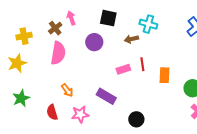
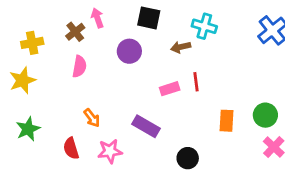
pink semicircle: (58, 53) -> (79, 66), size x0.7
orange rectangle: (164, 75) -> (227, 121), moved

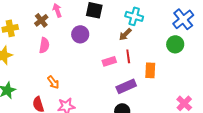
brown arrow: (181, 47) -> (125, 34), moved, turned -32
green circle: (265, 115) -> (175, 44), moved
orange rectangle: (227, 121) -> (150, 70), moved
purple rectangle: (146, 126) -> (126, 86), moved, turned -54

